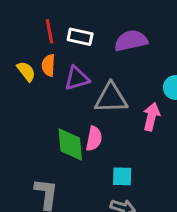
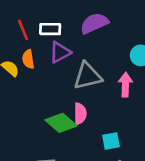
purple triangle: (77, 78) -> (60, 52), moved
green diamond: (70, 145) -> (61, 123), turned -32

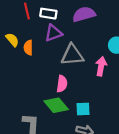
orange semicircle: (28, 59) -> (28, 48), moved
green diamond: (61, 123) -> (56, 105), moved

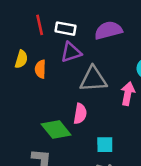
yellow semicircle: (12, 40) -> (21, 59), turned 56
green diamond: (56, 105) -> (56, 130), moved

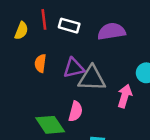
purple triangle: (71, 52) -> (74, 68), moved
yellow semicircle: (21, 59) -> (21, 31), moved

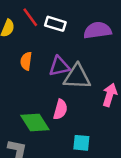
red line: (44, 19) -> (30, 17), turned -30

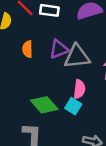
pink semicircle: (60, 109) -> (79, 89), moved
cyan square: (81, 143) -> (73, 106), moved, turned 35

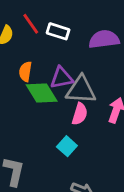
pink semicircle: (79, 89) -> (80, 114), moved
green diamond: (44, 105) -> (42, 93), moved

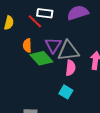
red line: (31, 24) -> (35, 21), moved
purple triangle: (62, 78) -> (53, 45), turned -36

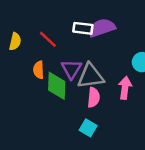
white rectangle: (45, 13) -> (83, 28), moved
green diamond: (41, 58) -> (57, 86), turned 45

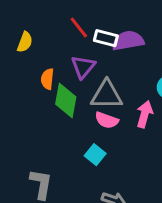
red line: (48, 39) -> (79, 27), moved
purple triangle: (71, 69) -> (83, 67), moved
pink semicircle: (94, 97) -> (107, 120), turned 96

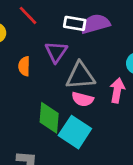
red line: (79, 27) -> (28, 15), moved
green diamond: (66, 101) -> (49, 118), moved
cyan square: (95, 155) -> (75, 132), size x1.6

